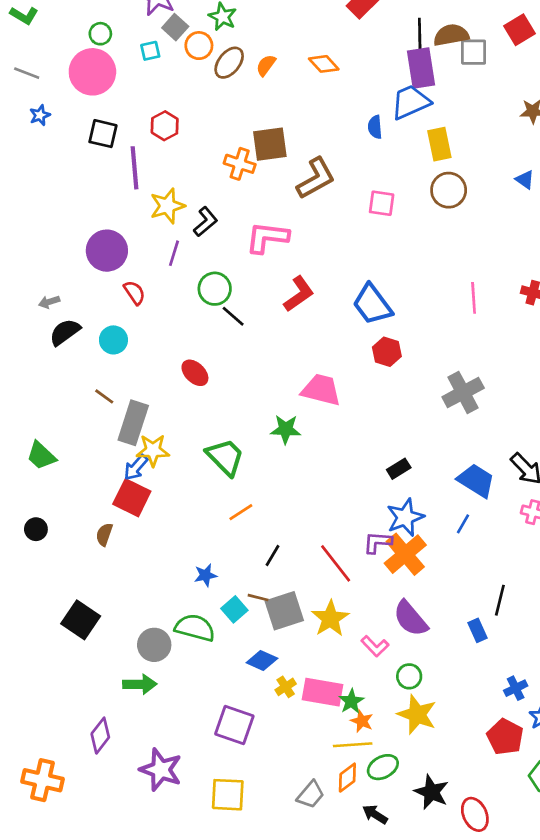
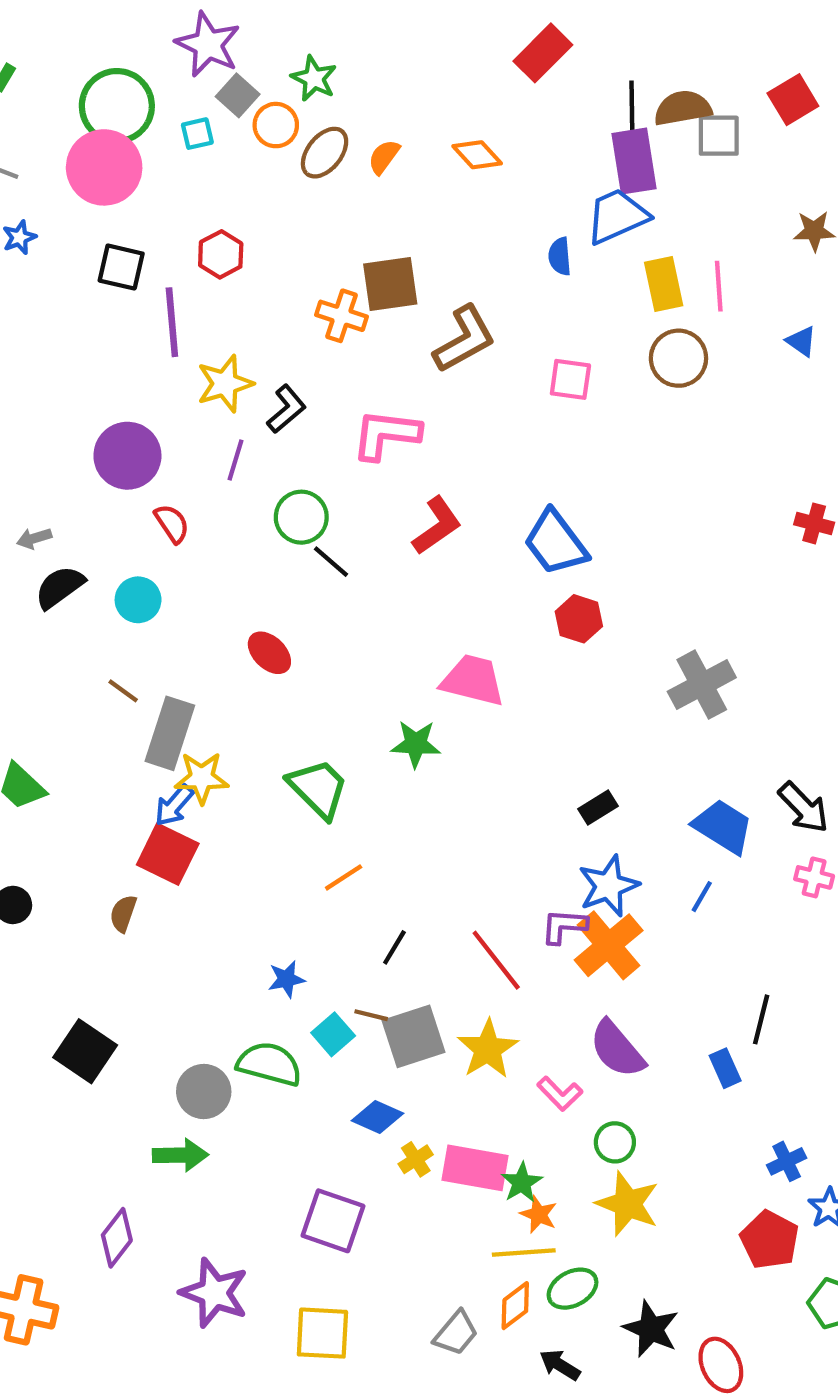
green circle: (100, 34) -> (117, 106), size x2.0
pink line: (474, 298) -> (719, 286), moved

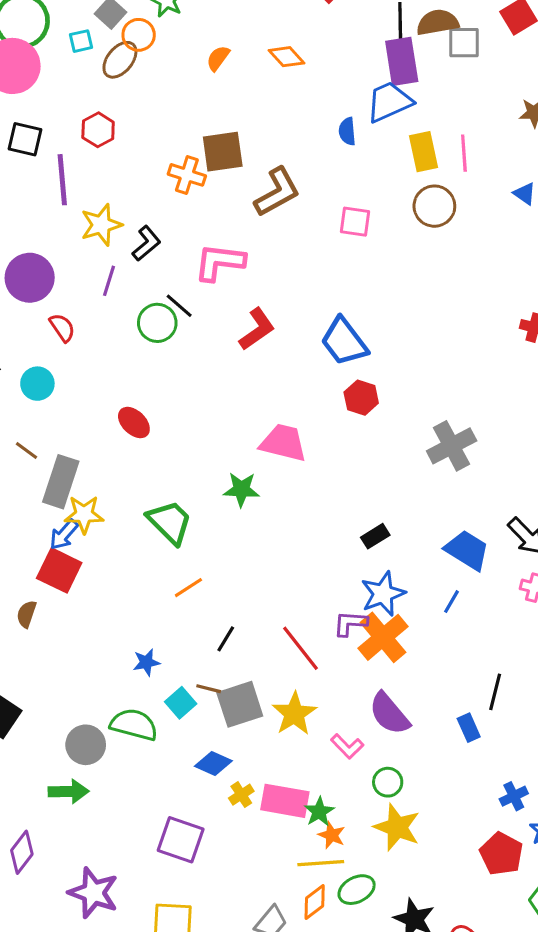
brown ellipse: (325, 153) -> (120, 60), moved
black line: (331, 562) -> (179, 306), moved

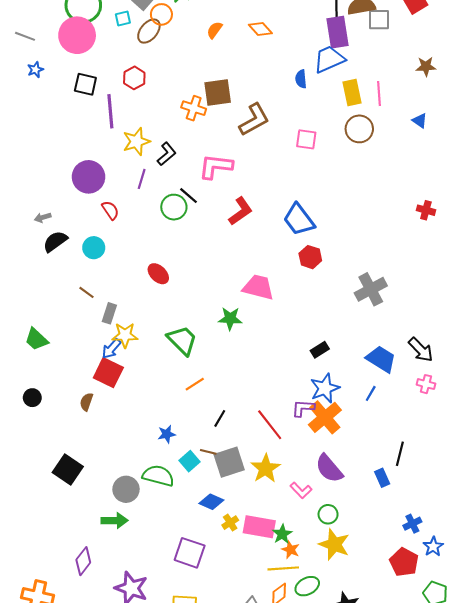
gray rectangle: (61, 482) -> (109, 313), size x0.6

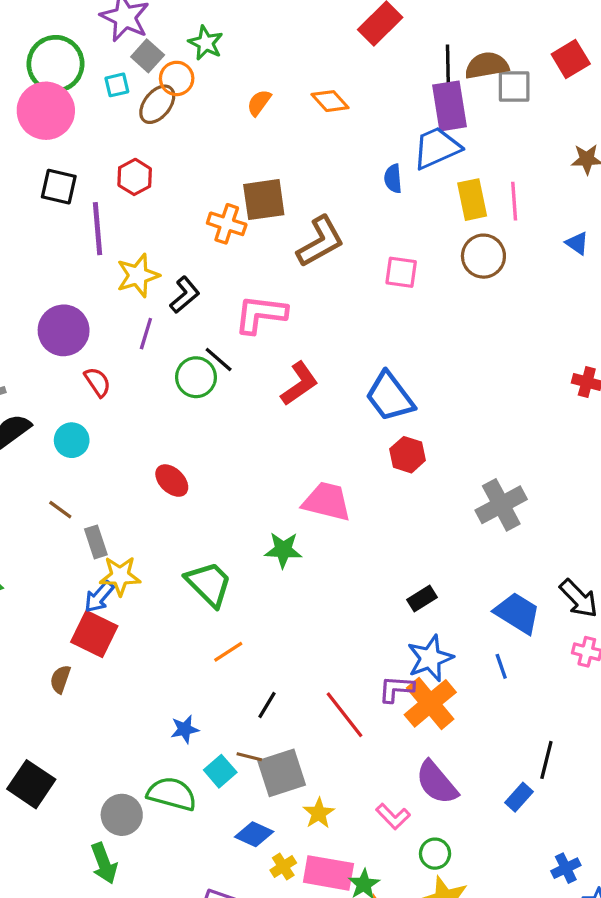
gray rectangle: (109, 313) -> (96, 542), turned -36
blue line: (371, 393) -> (501, 666), turned -49
yellow star: (266, 468) -> (319, 813), moved, size x0.7
blue rectangle: (382, 478) -> (519, 797), turned 66
green arrow: (115, 521) -> (104, 863), turned 70

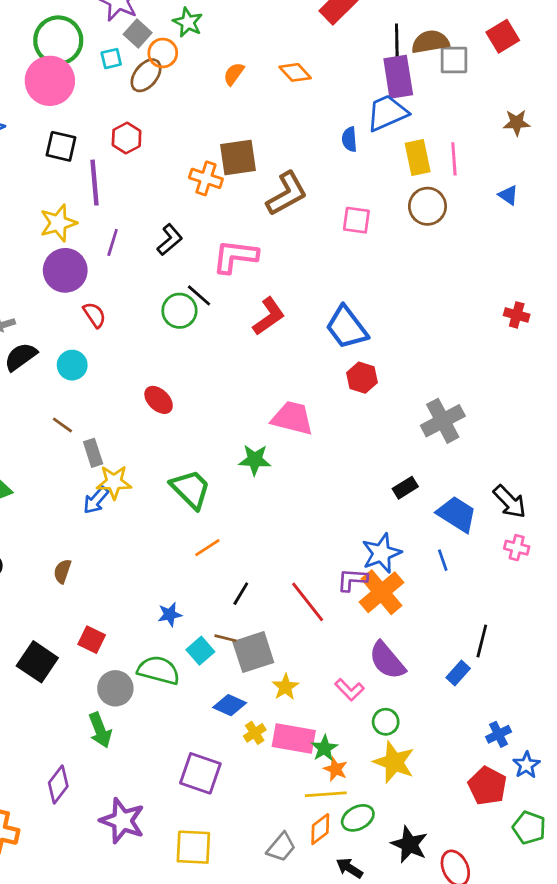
yellow star: (138, 275) -> (58, 223), moved
purple line: (146, 334) -> (113, 242), moved
black rectangle: (422, 598) -> (405, 488), moved
red square: (94, 634) -> (92, 640), moved, size x0.7

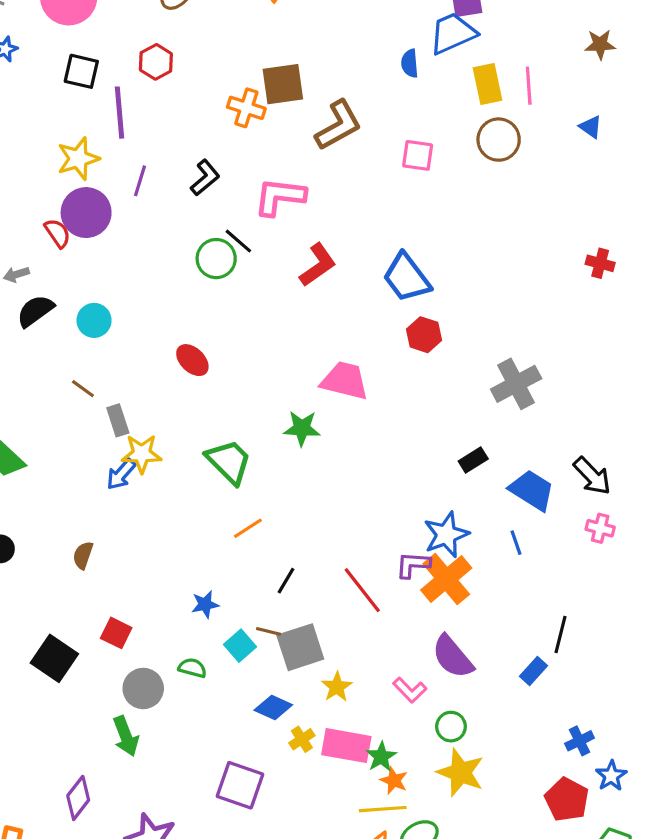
red semicircle: (94, 315) -> (58, 233), moved
green semicircle: (159, 670) -> (192, 668), size x0.6

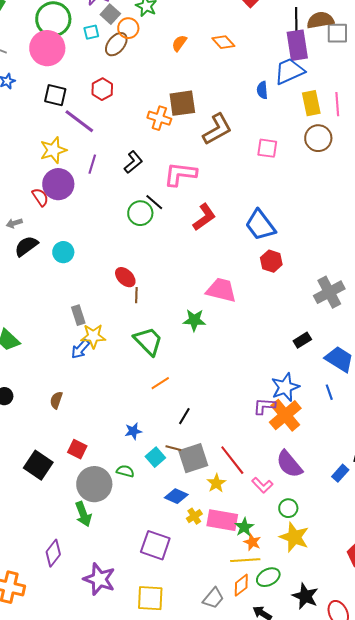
purple line: (119, 113) -> (79, 121), turned -48
brown line: (83, 389) -> (136, 295), moved, turned 56
red line: (362, 590) -> (232, 460), moved
gray circle: (143, 688) -> (94, 484), size x1.4

